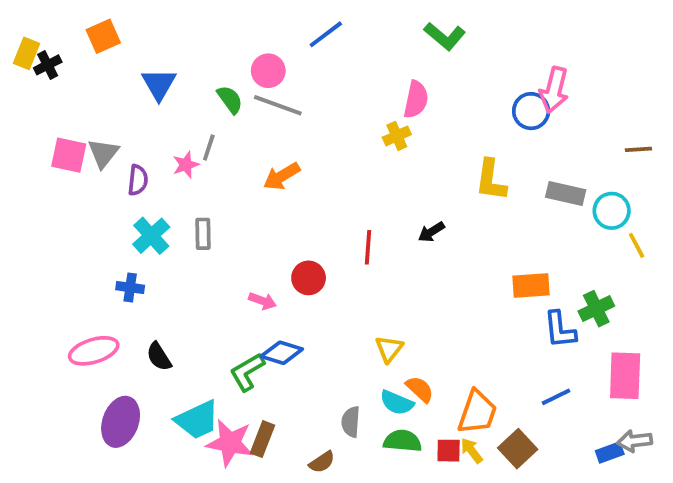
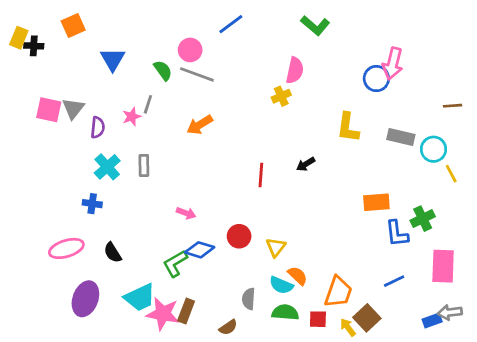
black cross: (48, 65) -> (34, 46), turned 30
red circle: (309, 278) -> (239, 236), moved
yellow arrow: (472, 451) -> (348, 327), moved

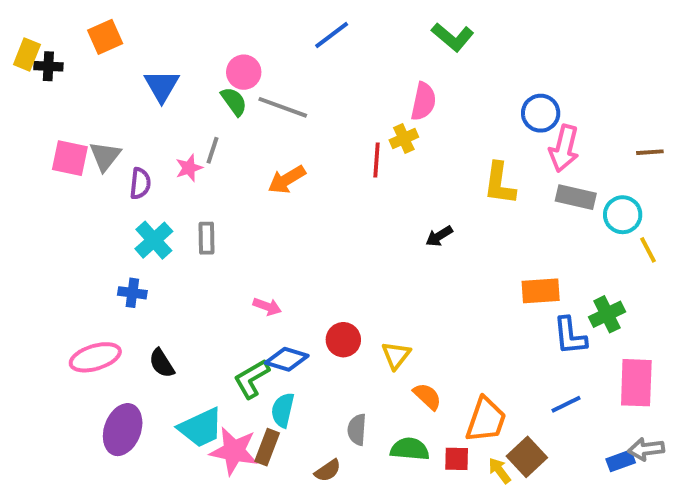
pink circle: (190, 50) -> (244, 72), moved
pink arrow: (393, 64) -> (564, 148), moved
red line: (261, 175) -> (377, 160), moved
cyan semicircle: (281, 285) -> (283, 410), moved, turned 80

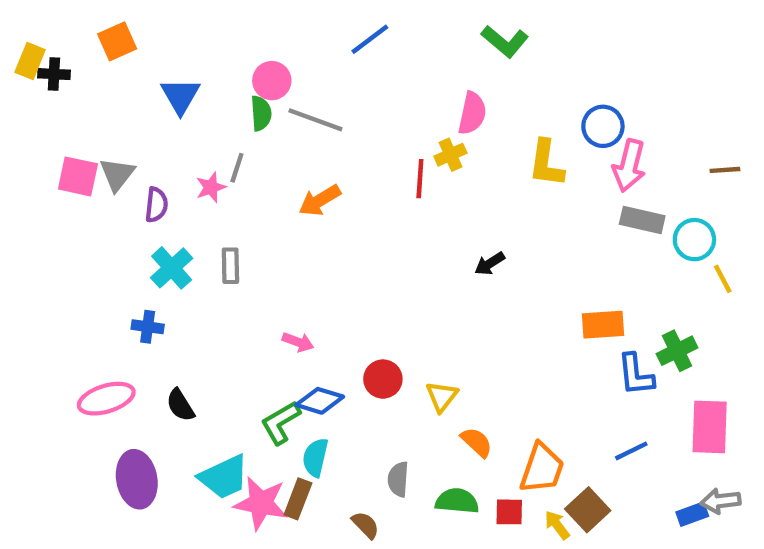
green semicircle: (234, 101) -> (261, 113), turned 32
yellow L-shape: (500, 183) -> (546, 163), moved
purple ellipse: (123, 430) -> (137, 479), turned -30
brown semicircle: (328, 471) -> (365, 525), turned -100

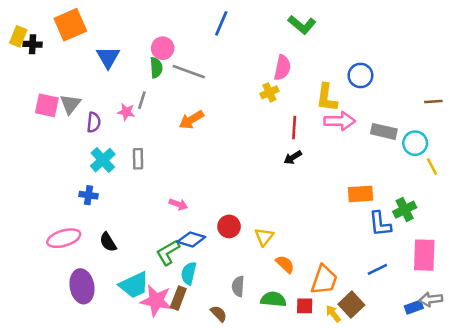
blue line: (370, 39) -> (221, 23), turned -30
orange square: (117, 41) -> (70, 25), size x1.4
pink arrow: (629, 166) -> (340, 121), moved, turned -104
red line: (420, 179) -> (294, 128), moved
pink star: (211, 187) -> (126, 112), turned 30

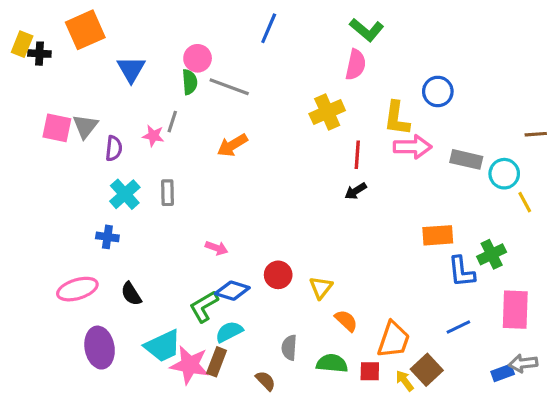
pink semicircle: (282, 68) -> (356, 65), moved
yellow cross: (269, 92) -> (327, 112), size x1.5
brown line: (433, 102) -> (536, 134), moved
cyan semicircle: (189, 273) -> (229, 332), turned 50

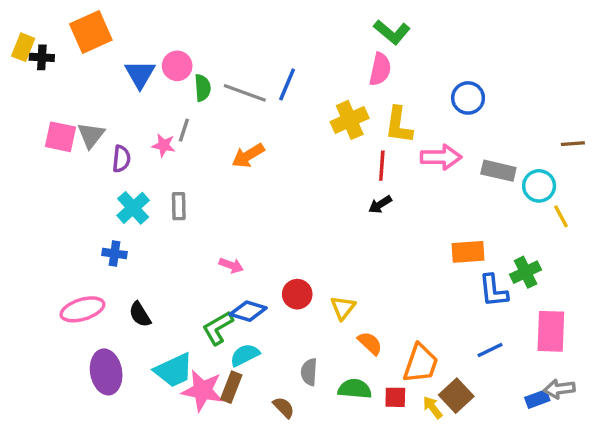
blue line: (269, 28) -> (287, 84), moved
pink circle: (198, 58) -> (177, 66), moved
yellow L-shape: (397, 118) -> (399, 125), moved

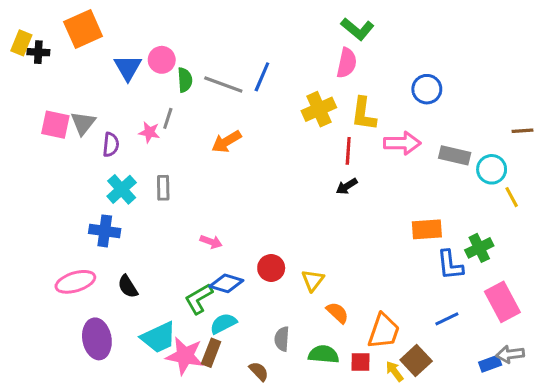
blue cross: (115, 254) -> (105, 231), size x1.4
pink rectangle: (551, 331) -> (502, 302), turned -30

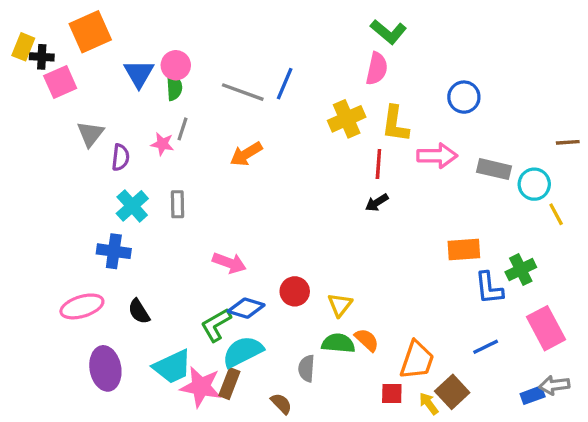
green semicircle: (185, 80) -> (174, 87), moved
pink square: (55, 125) -> (60, 82), moved, turned -36
pink arrow: (211, 242) -> (229, 263), size x1.4
cyan semicircle: (223, 323) -> (243, 352), size x1.4
green semicircle: (324, 354) -> (338, 343), moved

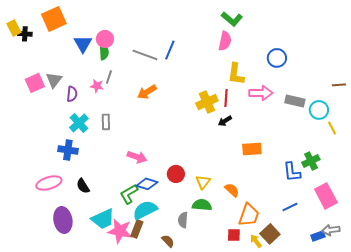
yellow rectangle: (23, 47) -> (14, 28), turned -49
pink square: (60, 82) -> (35, 83), moved
yellow cross: (347, 119) -> (207, 102), moved
orange rectangle: (464, 249) -> (252, 149), moved
orange semicircle: (367, 340) -> (232, 190), moved

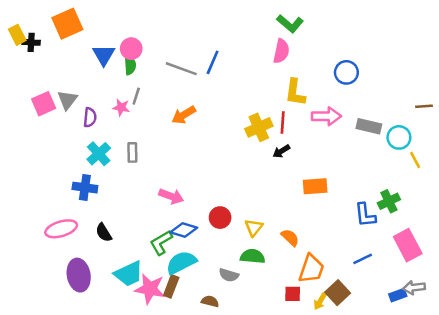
gray semicircle: (183, 220) -> (229, 275), turned -77
brown semicircle: (168, 241) -> (210, 301), turned -32
yellow arrow: (256, 241) -> (320, 301), turned -112

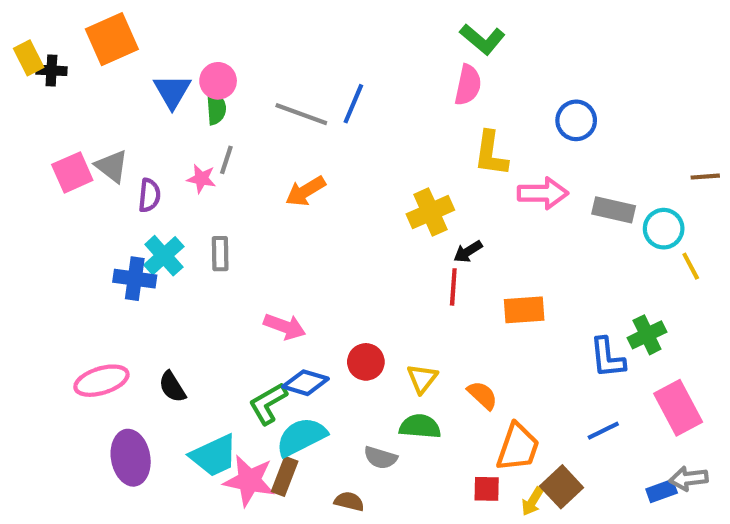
gray triangle: (67, 100) -> (112, 166), turned -30
red line: (283, 122) -> (453, 287), moved
blue cross: (85, 188) -> (135, 279), moved

